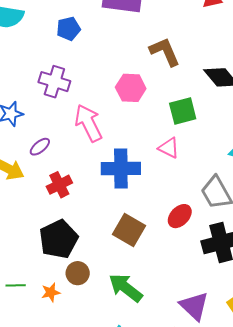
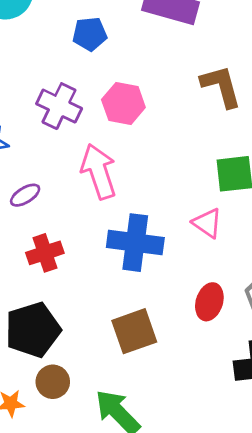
pink hexagon: (131, 88) -> (123, 104), moved
red ellipse: (180, 216) -> (209, 302), moved, turned -35
brown square: (129, 230) -> (134, 331), turned 32

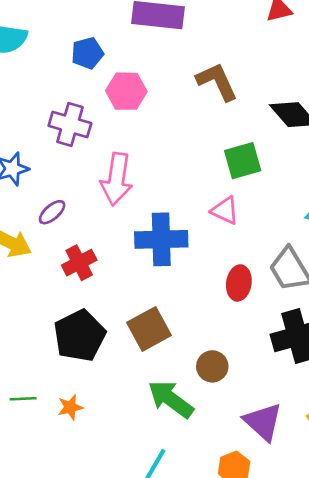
pink hexagon: (123, 104) -> (126, 91), moved
pink arrow: (99, 171) -> (117, 179), turned -144
brown square: (134, 331) -> (149, 329), moved
brown circle: (53, 382) -> (212, 366), moved

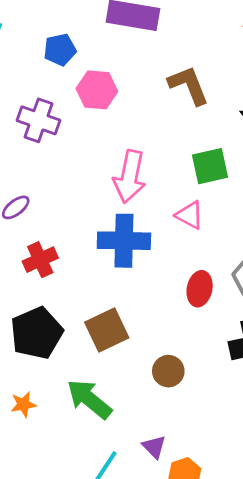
pink arrow: (117, 179) -> (130, 177), moved
green arrow: (171, 399) -> (89, 399), moved
purple triangle: (263, 422) -> (154, 447), moved, size x0.6

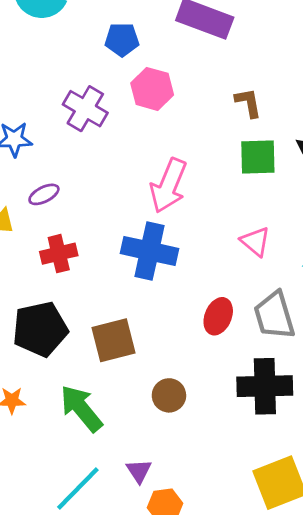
brown L-shape: (189, 85) -> (248, 103), size x0.7
green square: (210, 166) -> (258, 157), moved
pink triangle: (190, 215) -> (255, 241), moved

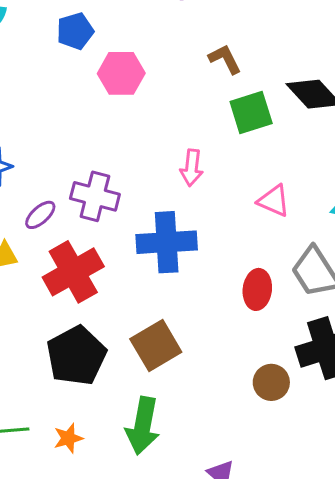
purple cross: (85, 109) -> (95, 196), moved
pink arrow: (168, 186) -> (192, 168), moved, size x0.6
red cross: (59, 254) -> (73, 272), size x1.5
brown circle: (169, 395) -> (271, 382), moved
green arrow: (81, 408) -> (143, 426), turned -114

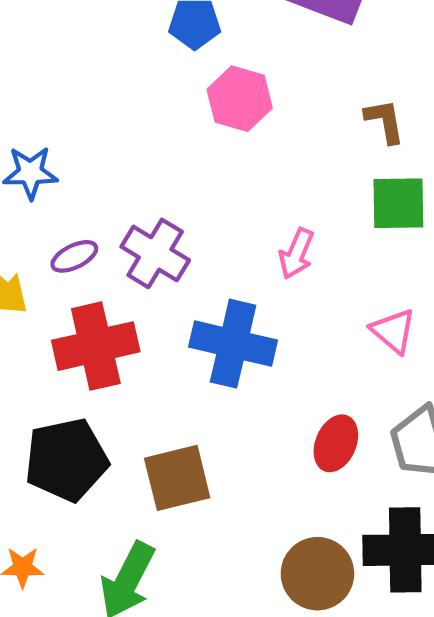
brown circle: (271, 382) -> (317, 574), size x1.4

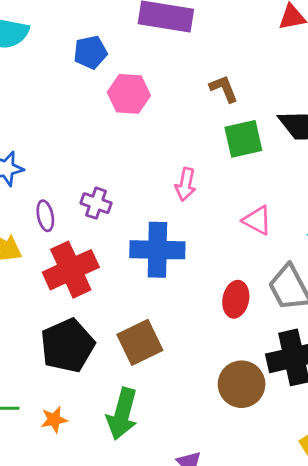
purple cross: (155, 253) -> (96, 203), size x0.7
purple ellipse: (74, 256) -> (45, 216), turned -64

